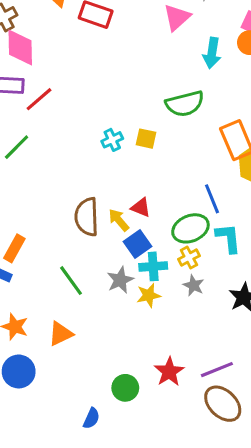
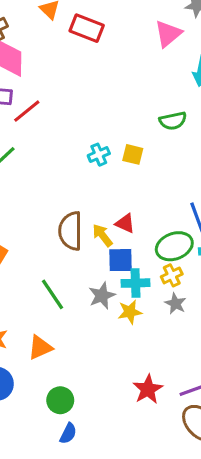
green semicircle: (185, 104) -> (173, 121), size x0.7
blue square: (137, 244) -> (120, 260), turned 32
green circle: (125, 388) -> (60, 400), moved

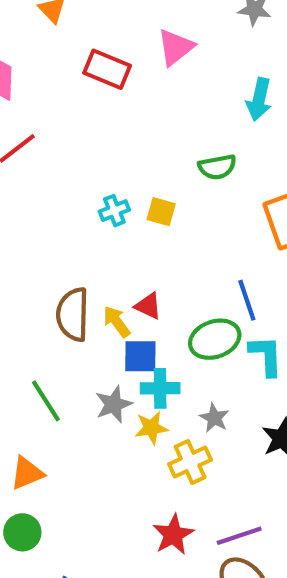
red rectangle: (87, 28) -> (107, 69), moved
pink triangle: (168, 34) -> (176, 47), moved
yellow cross: (172, 275) -> (190, 462), moved, size x1.4
green circle: (60, 400) -> (22, 532), moved

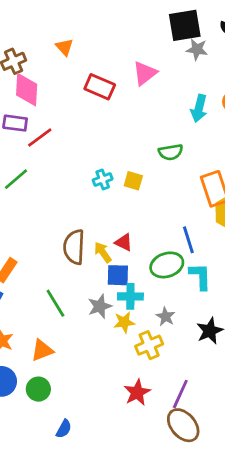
purple line: (239, 536) -> (180, 394), turned -48

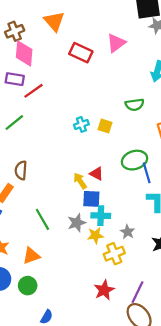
orange triangle: (64, 47) -> (54, 21), size x1.5
brown semicircle: (74, 247) -> (21, 170), moved, size x0.7
green ellipse: (167, 265) -> (134, 160), moved

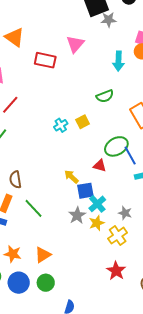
yellow square: (105, 126) -> (83, 122), turned -32
red triangle: (96, 174) -> (100, 166), moved
cyan cross: (101, 216) -> (97, 204), turned -30
green line: (42, 219) -> (34, 208), moved

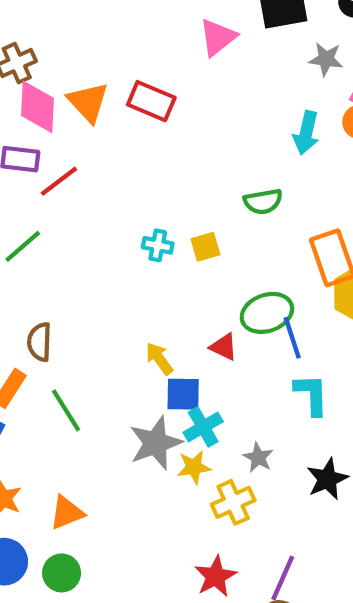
gray star: (109, 20) -> (326, 59), moved
orange triangle: (15, 37) -> (88, 102), moved
pink triangle: (75, 44) -> (218, 37), moved
cyan cross: (61, 125) -> (158, 245), turned 32
gray star: (77, 215) -> (156, 443), size x1.4

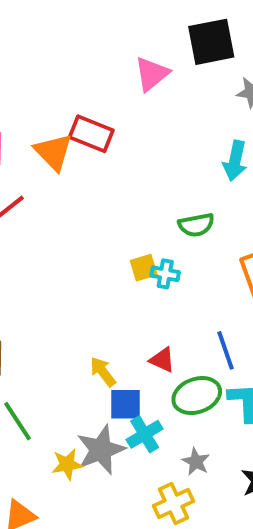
orange triangle: (88, 102) -> (53, 152), moved
cyan cross: (158, 245) -> (165, 274), moved
green ellipse: (267, 313) -> (197, 396), moved
yellow star: (194, 467) -> (67, 464), moved

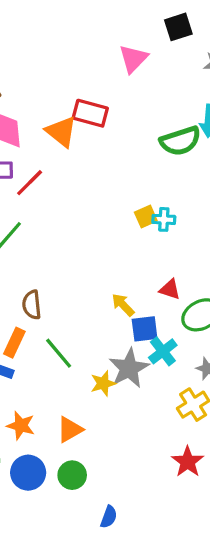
black square: (211, 42) -> (178, 27), size x0.7
green semicircle: (196, 225) -> (180, 141), moved, size x1.4

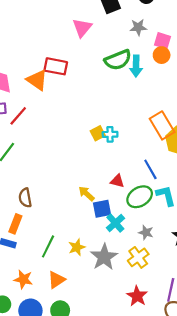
green semicircle: (180, 141) -> (118, 60), moved
green line: (59, 353) -> (48, 246), moved, turned 70
gray star: (129, 368) -> (104, 257), moved

